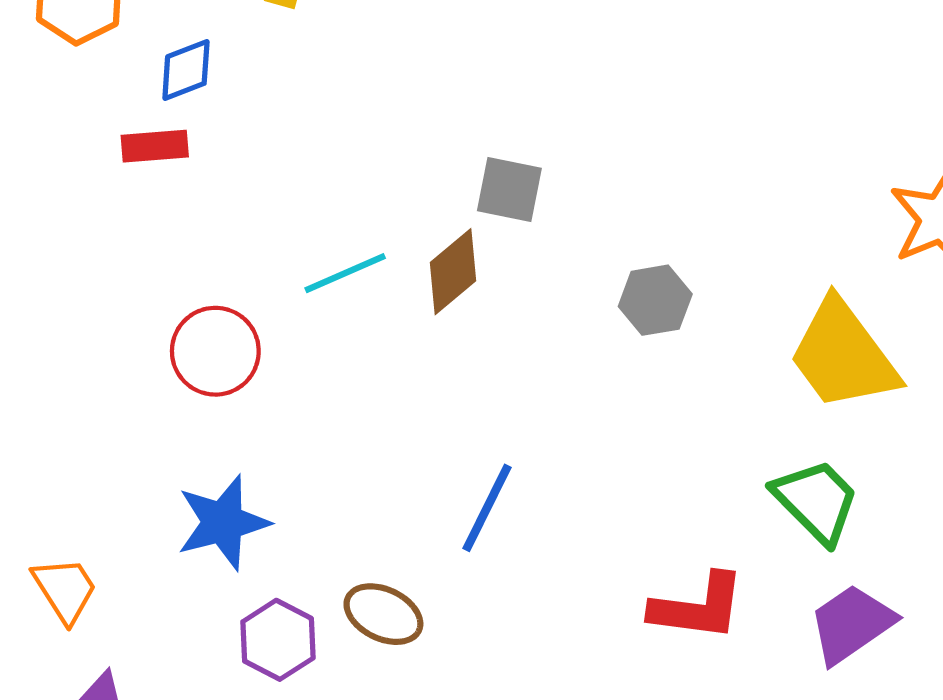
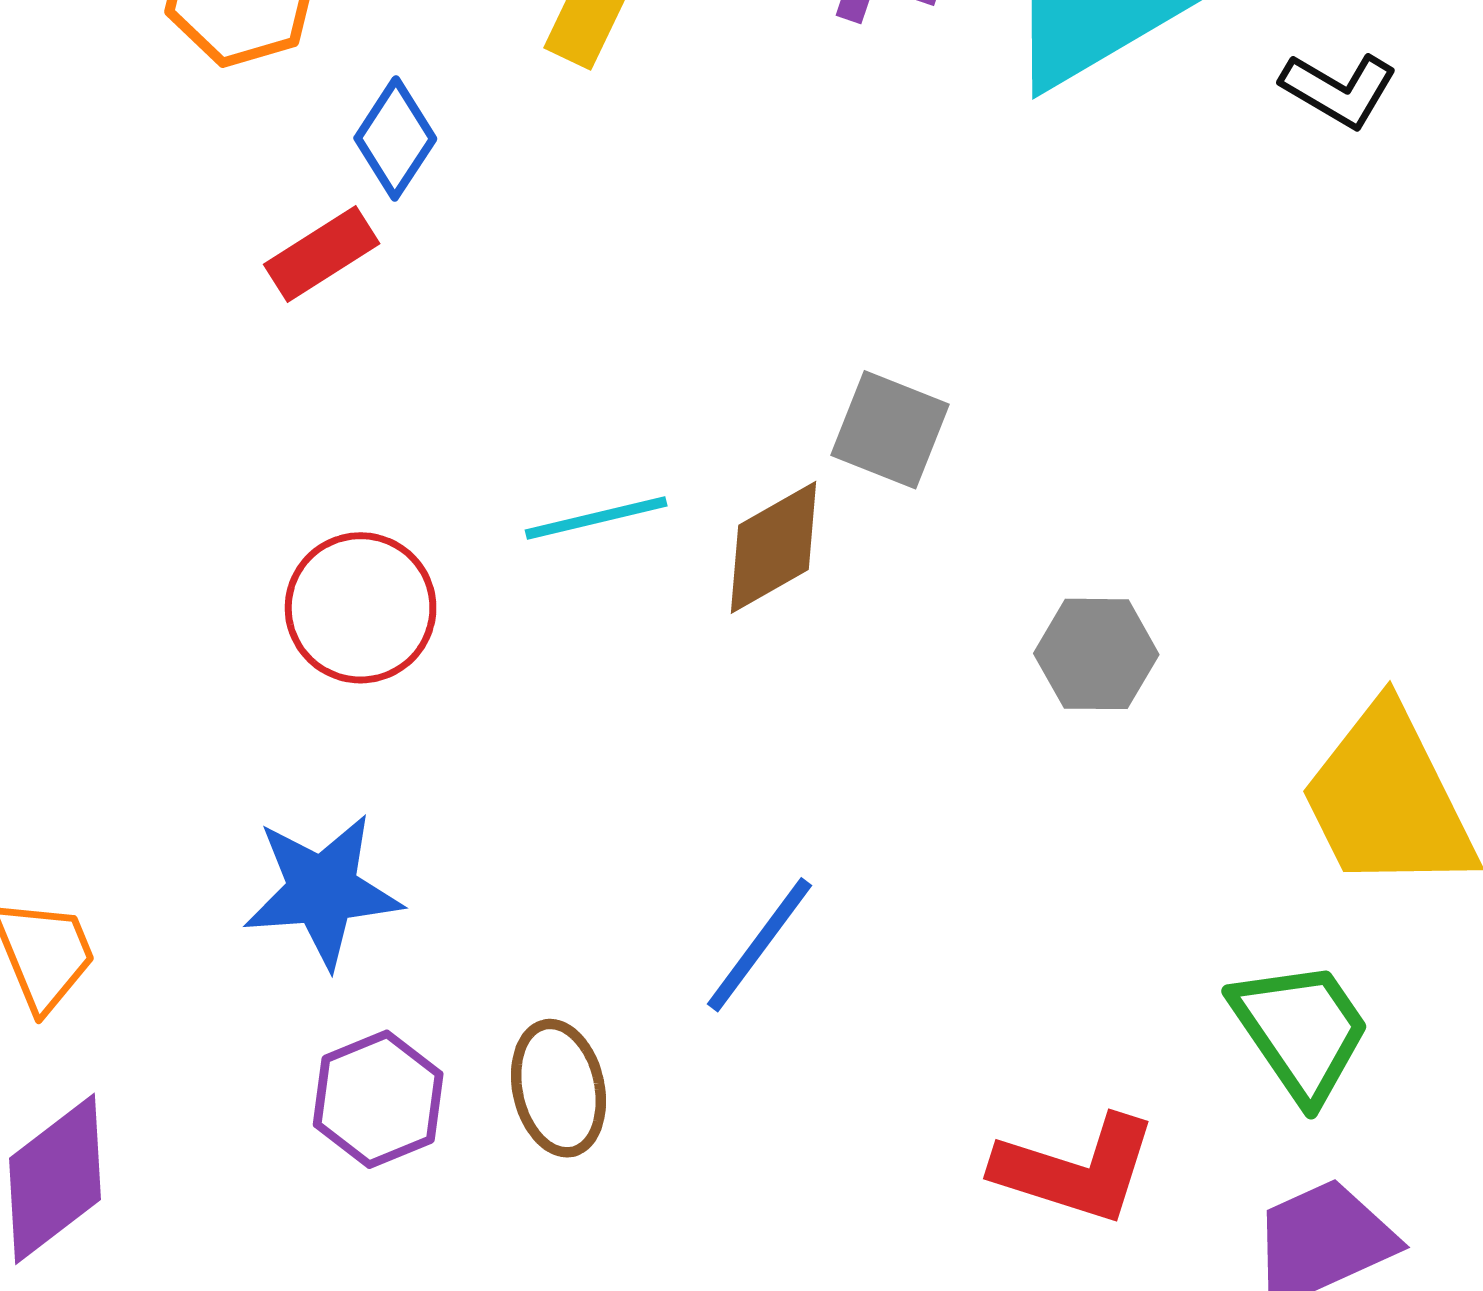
blue diamond: (186, 70) -> (395, 138), turned -46
red rectangle: (155, 146) -> (322, 254), turned -38
brown ellipse: (383, 614) -> (558, 1088), turned 42

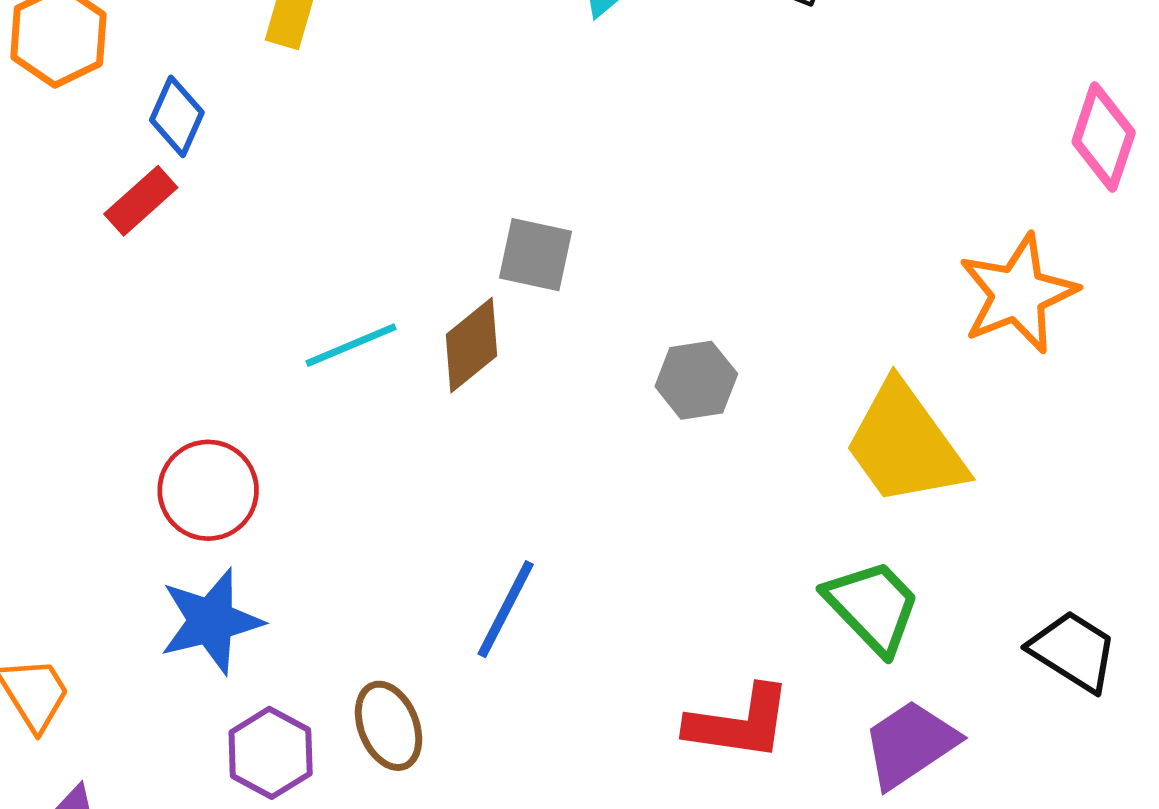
red circle: (361, 608) -> (208, 490), moved

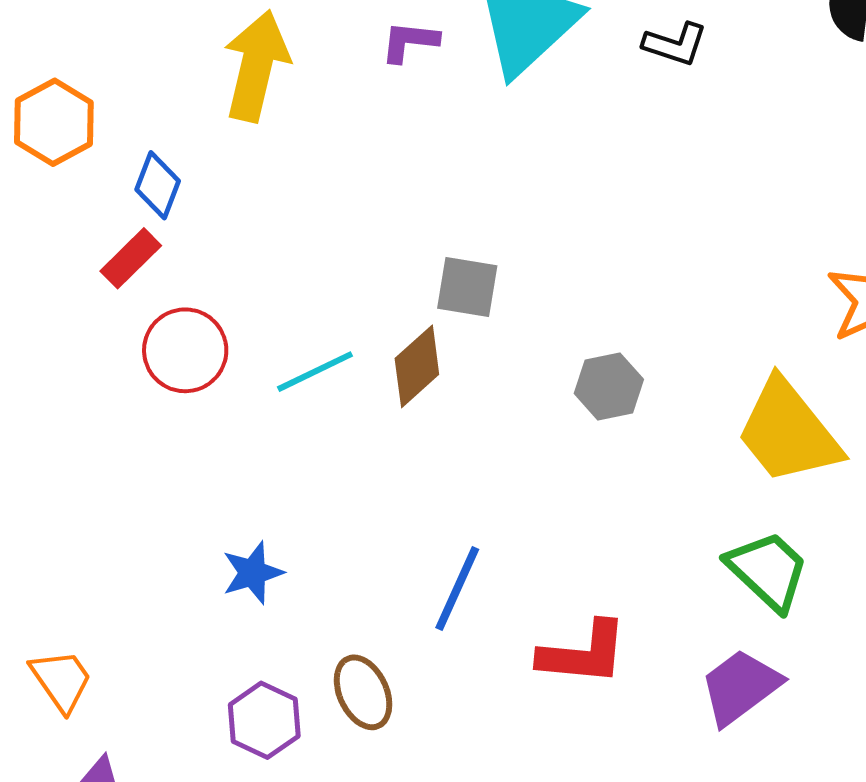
red circle: (208, 490) -> (185, 350), moved
blue star: (211, 621) -> (253, 573), moved, size x0.7
red L-shape: (739, 723) -> (583, 653), moved
purple trapezoid: (910, 744) -> (740, 687), moved

